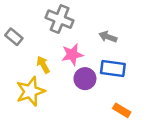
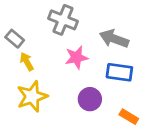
gray arrow: (108, 37) -> (114, 39), size x1.5
yellow arrow: (43, 65) -> (27, 62), moved
purple circle: (85, 79) -> (90, 99), moved

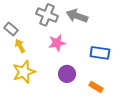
gray arrow: (114, 39) -> (77, 16), moved
blue rectangle: (119, 72) -> (100, 53), moved

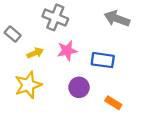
gray arrow: (77, 16) -> (117, 19), moved
yellow arrow: (20, 46) -> (35, 53), moved, turned 96
blue rectangle: (100, 53) -> (103, 60), moved

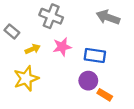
purple circle: (79, 87) -> (88, 81), moved

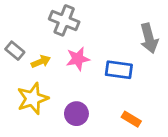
gray arrow: (108, 17) -> (149, 38), moved, turned -125
gray rectangle: (12, 31) -> (15, 51), moved
purple circle: (88, 81) -> (76, 114), moved

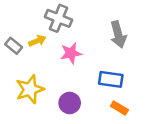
gray arrow: (149, 38) -> (118, 35), moved
yellow arrow: (41, 62) -> (37, 41), moved
blue rectangle: (119, 70) -> (111, 79), moved

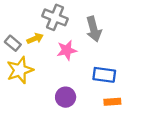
gray arrow: (118, 35) -> (94, 29), moved
yellow star: (30, 89) -> (20, 70), moved
orange rectangle: (119, 108) -> (112, 102), turned -35

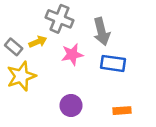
blue rectangle: (104, 75) -> (113, 63), moved

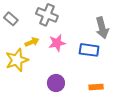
gray arrow: (102, 32) -> (102, 28), moved
yellow arrow: (38, 42) -> (32, 42), moved
gray rectangle: (14, 47) -> (11, 19), moved

